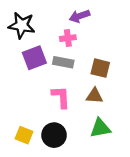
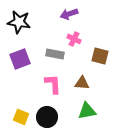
pink cross: (68, 38) -> (74, 39), moved, turned 32
purple square: (34, 58) -> (20, 59), moved
brown square: (100, 68) -> (100, 56), moved

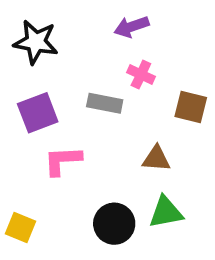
pink L-shape: (53, 84) -> (63, 161), moved, turned -90
yellow square: (21, 117) -> (20, 227), moved
black circle: (47, 117) -> (114, 224), moved

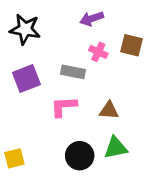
brown square: (191, 107) -> (132, 45), moved
pink L-shape: (63, 161) -> (64, 106), moved
yellow square: (20, 227) -> (14, 158), turned -36

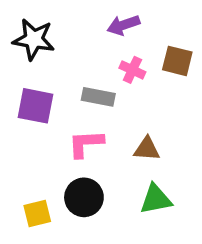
purple square: (26, 78) -> (35, 106), turned 32
black circle: (80, 156) -> (84, 197), moved
yellow square: (14, 158) -> (37, 214), moved

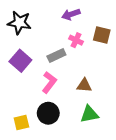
gray rectangle: (98, 97) -> (56, 56), turned -36
purple square: (35, 106) -> (20, 61), turned 30
pink L-shape: (86, 144) -> (49, 82), turned 130

